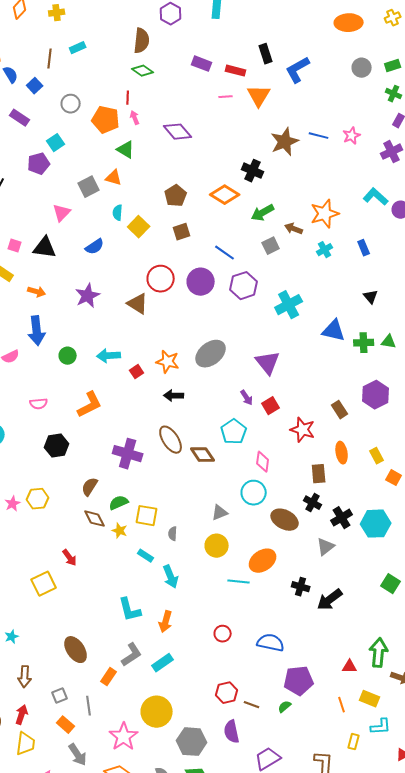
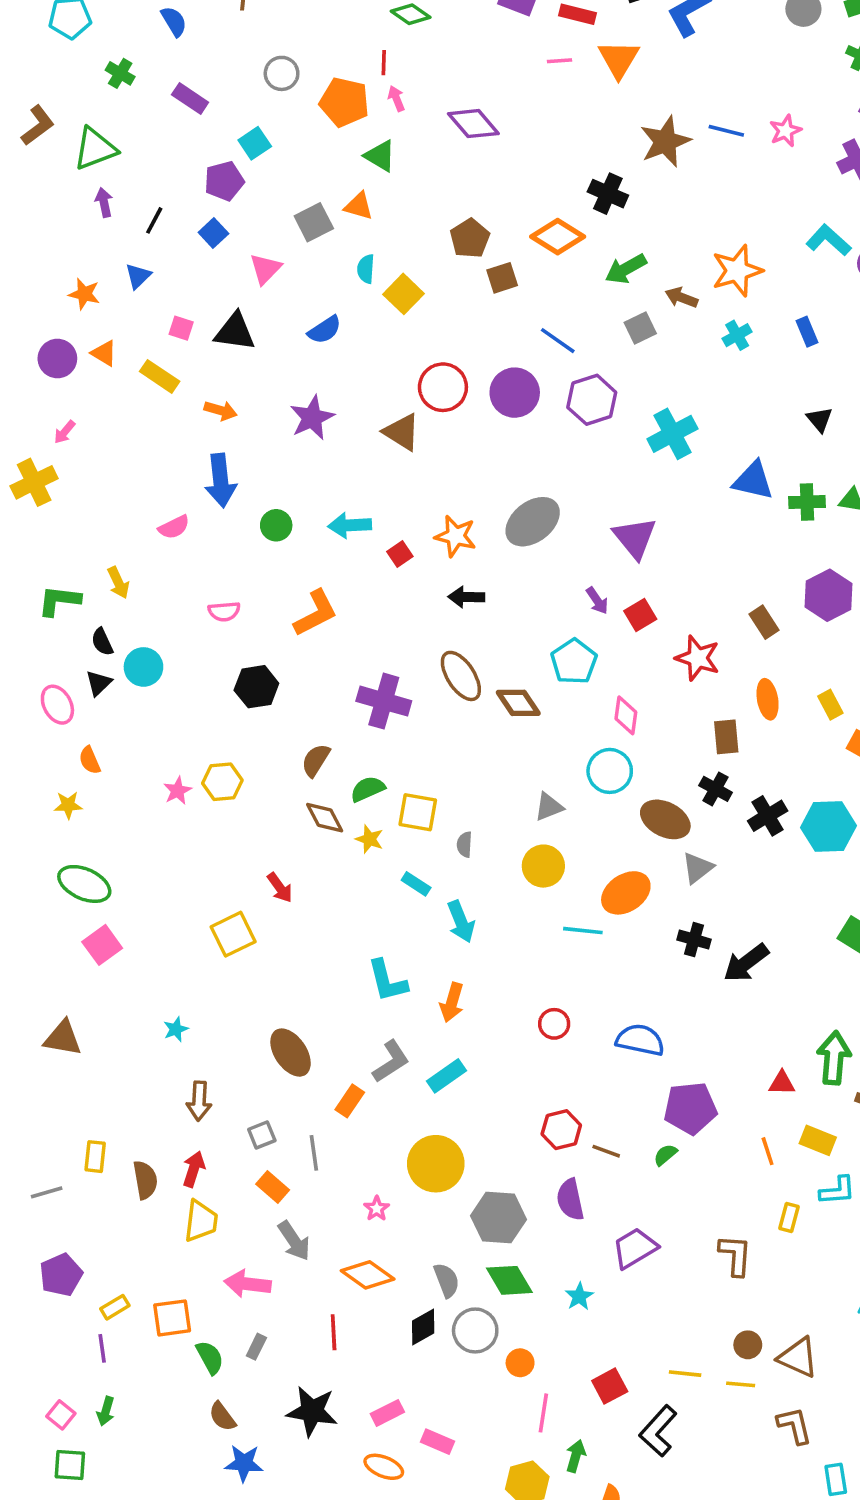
blue square: (35, 86) -> (213, 233), moved
brown square: (182, 232) -> (502, 278), moved
gray triangle: (326, 547) -> (698, 868), moved
pink star: (124, 737) -> (377, 1209), size x0.5

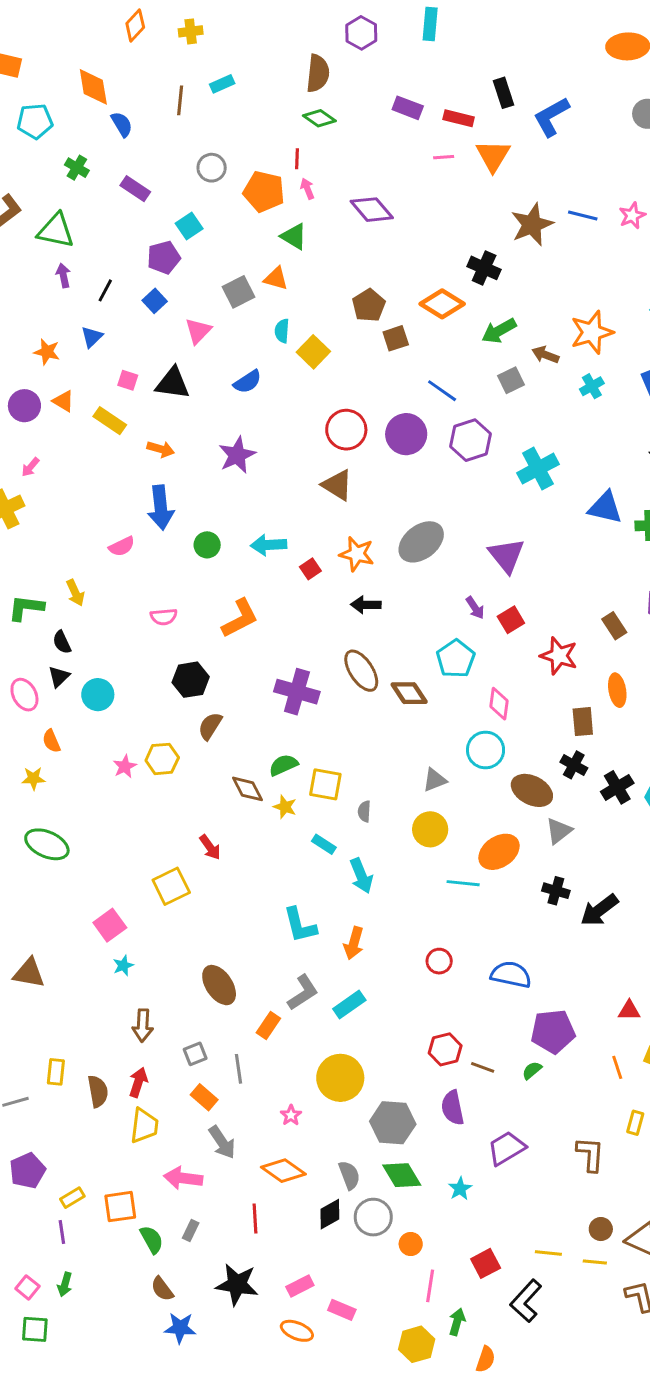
green triangle: (95, 149) -> (56, 231), turned 33
brown triangle: (402, 432) -> (337, 485), moved
cyan circle: (143, 667) -> (98, 695), moved
brown semicircle: (316, 760) -> (210, 726), moved
pink square: (102, 945) -> (110, 925), moved

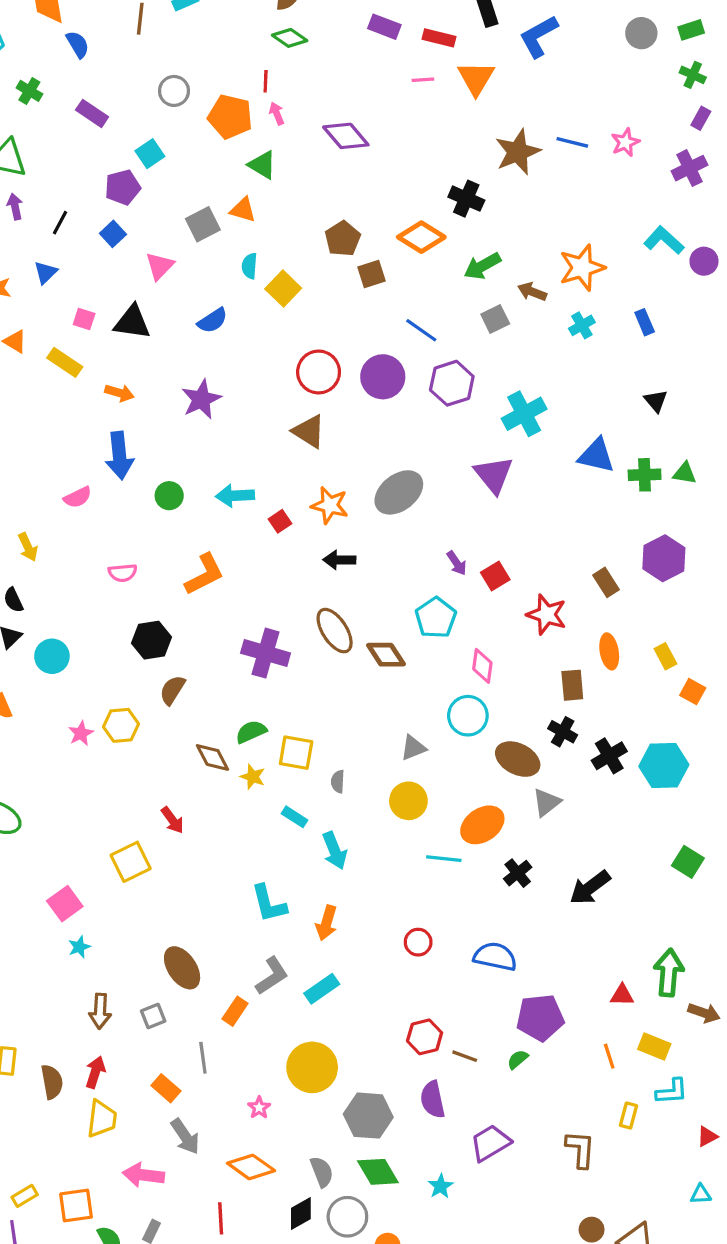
purple triangle: (506, 555) -> (494, 475), moved
black cross: (556, 891) -> (518, 873), moved, turned 35
gray square: (195, 1054) -> (153, 1016), moved

